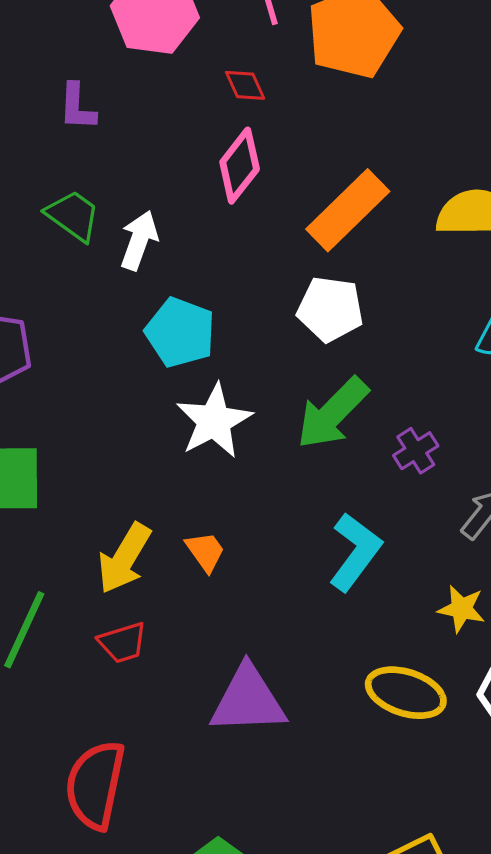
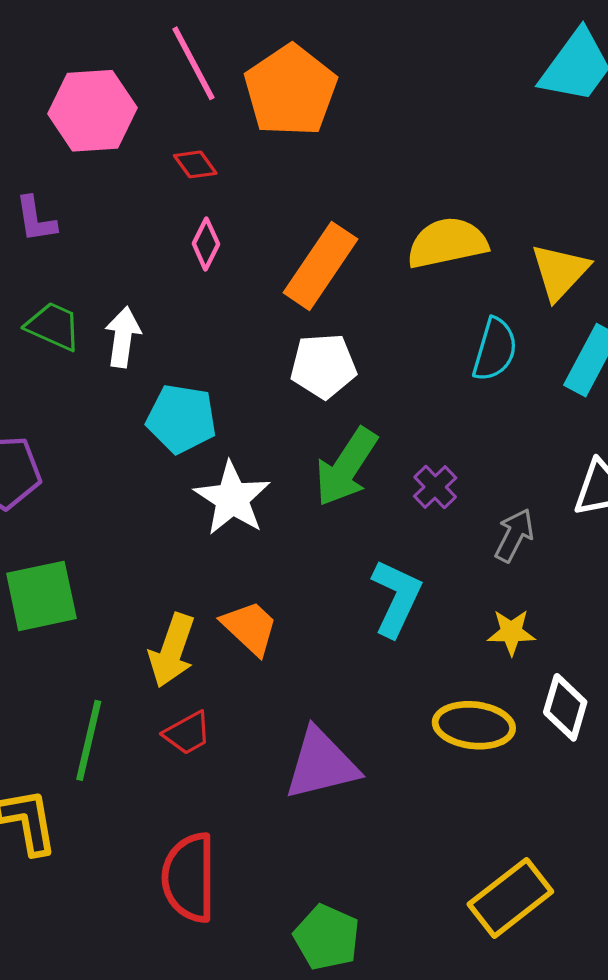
pink diamond: (240, 166) -> (206, 244), size x0.7
orange trapezoid: (205, 552) -> (250, 628), size x1.4

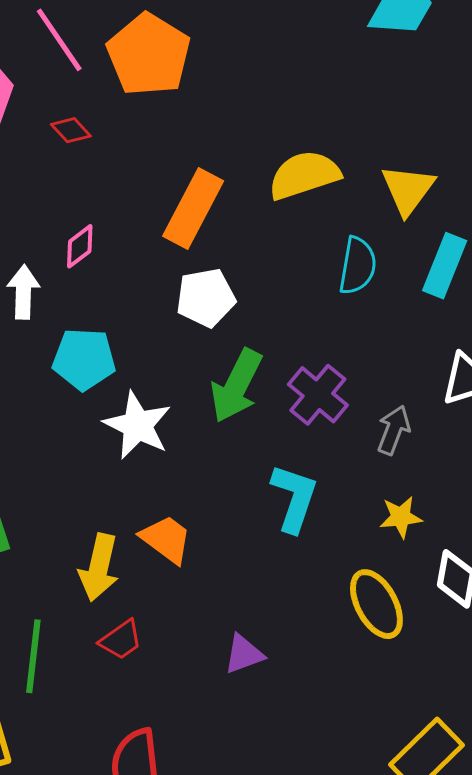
pink diamond: (206, 244) -> (80, 246), moved, turned 33
purple cross: (435, 487) -> (318, 395), size x1.5
yellow ellipse: (474, 725) -> (376, 604), turned 62
purple triangle: (321, 764) -> (244, 654), size x0.6

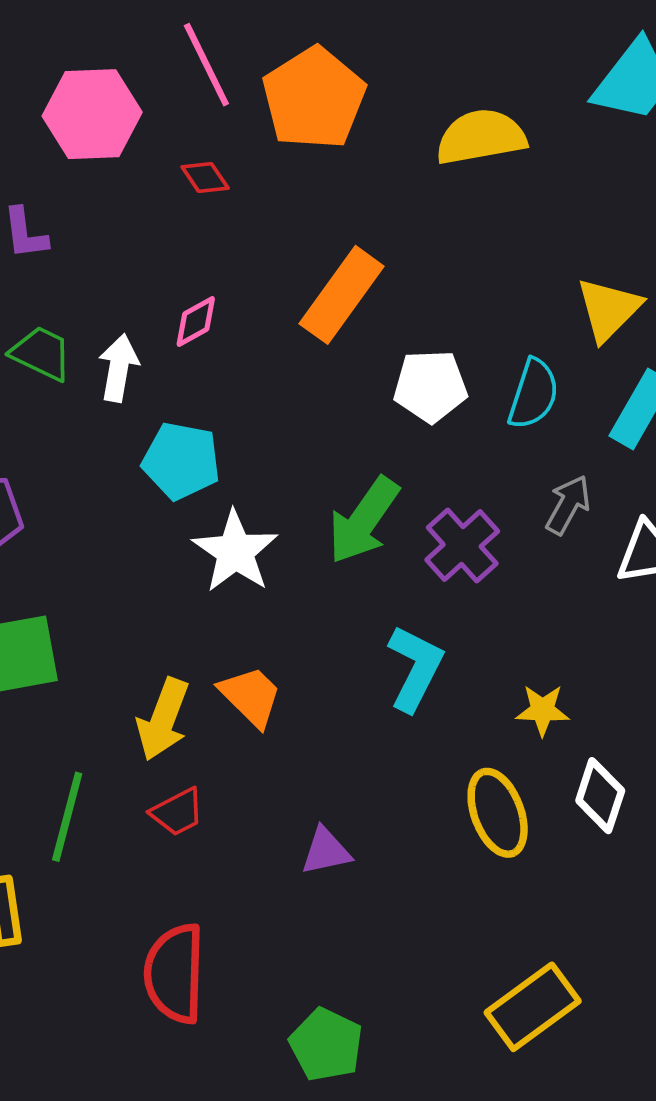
yellow semicircle: (304, 175) -> (481, 137), moved
white pentagon: (206, 298) -> (430, 386), moved
gray arrow: (394, 430) -> (568, 505), moved

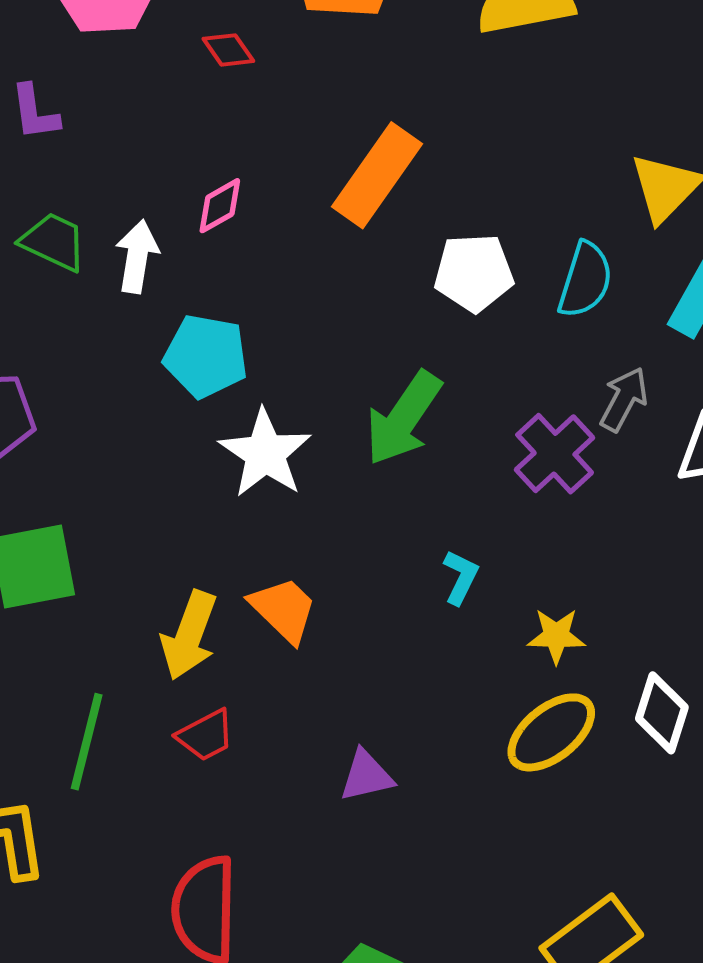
purple cross: (462, 546) -> (555, 454), moved
cyan L-shape: (415, 668) -> (461, 577), size x0.6
yellow star: (543, 710) -> (556, 636), moved
yellow ellipse: (498, 813) -> (551, 732), turned 72

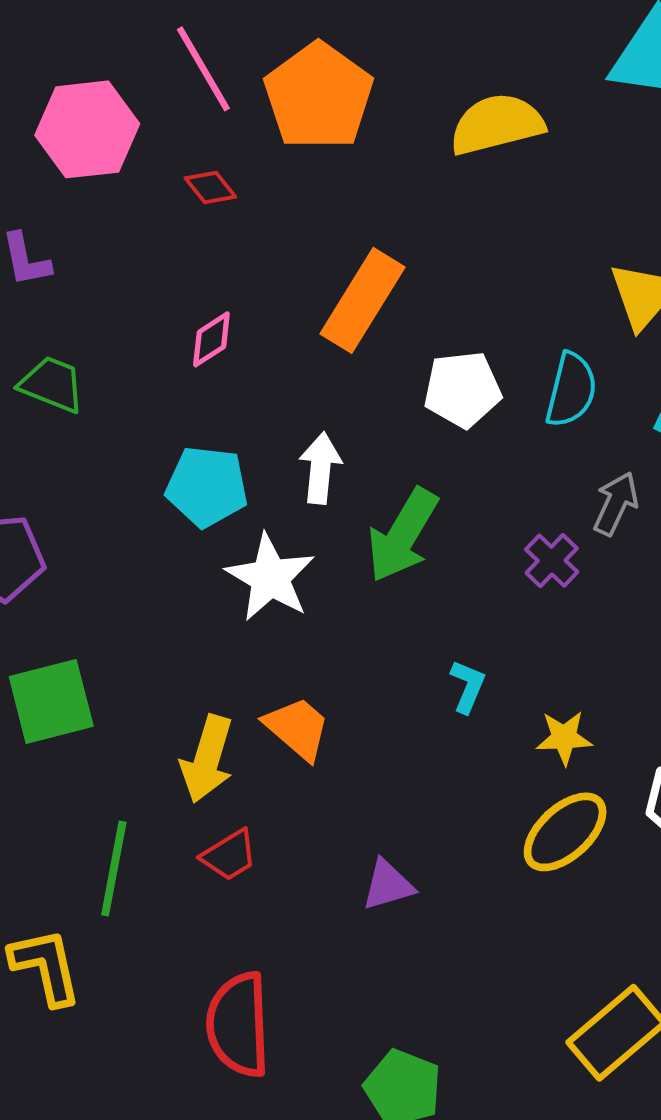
white arrow: (137, 256) -> (320, 468), moved
purple cross: (555, 454) -> (552, 561), size x0.7

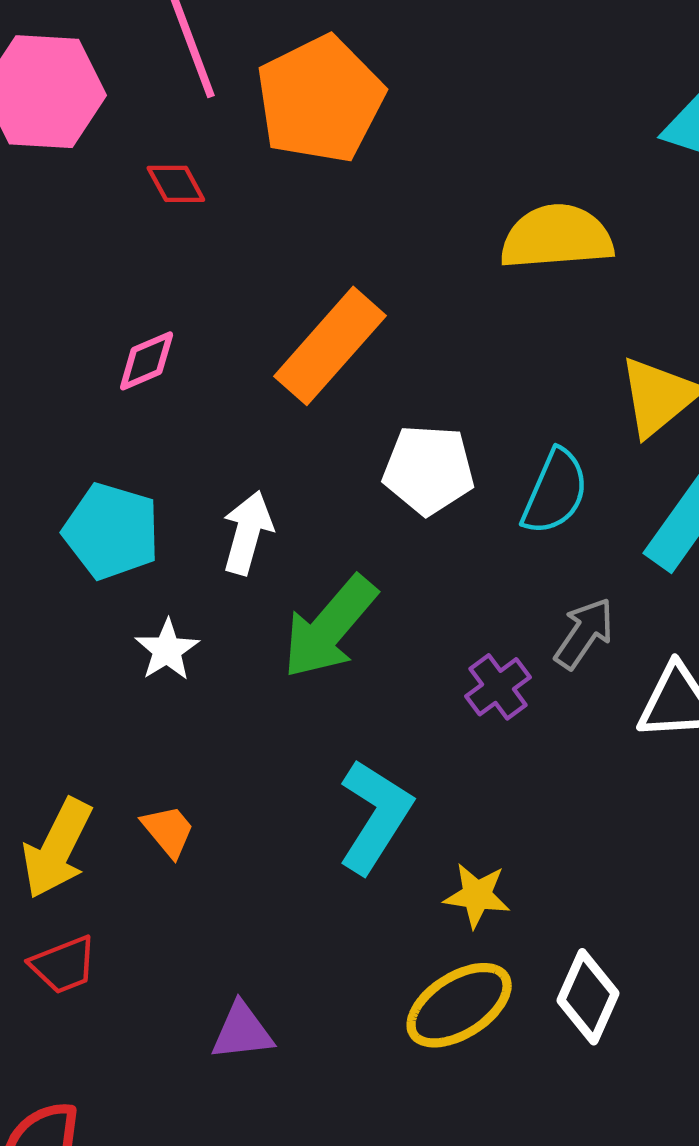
yellow semicircle: (497, 124) -> (557, 237), moved
white star: (270, 578) -> (167, 650), size x0.6
cyan L-shape: (468, 686) -> (375, 816), size x1.8
orange trapezoid: (297, 728) -> (168, 831), size x0.7

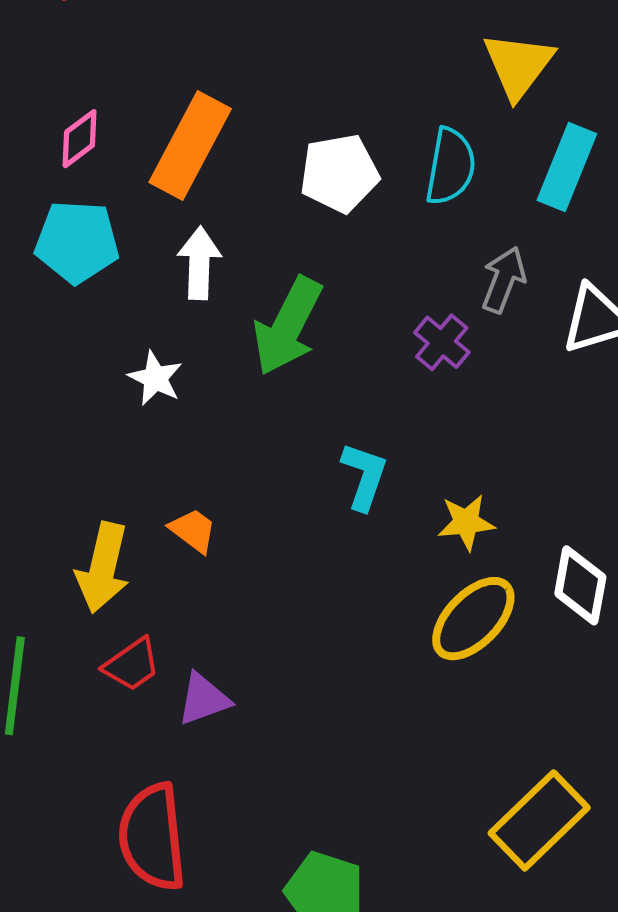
orange rectangle: (330, 346) -> (190, 145), moved
cyan pentagon: (111, 531) -> (77, 242), moved
cyan L-shape: (375, 816) -> (364, 476), size x0.7
purple triangle: (242, 1031) -> (204, 699), moved

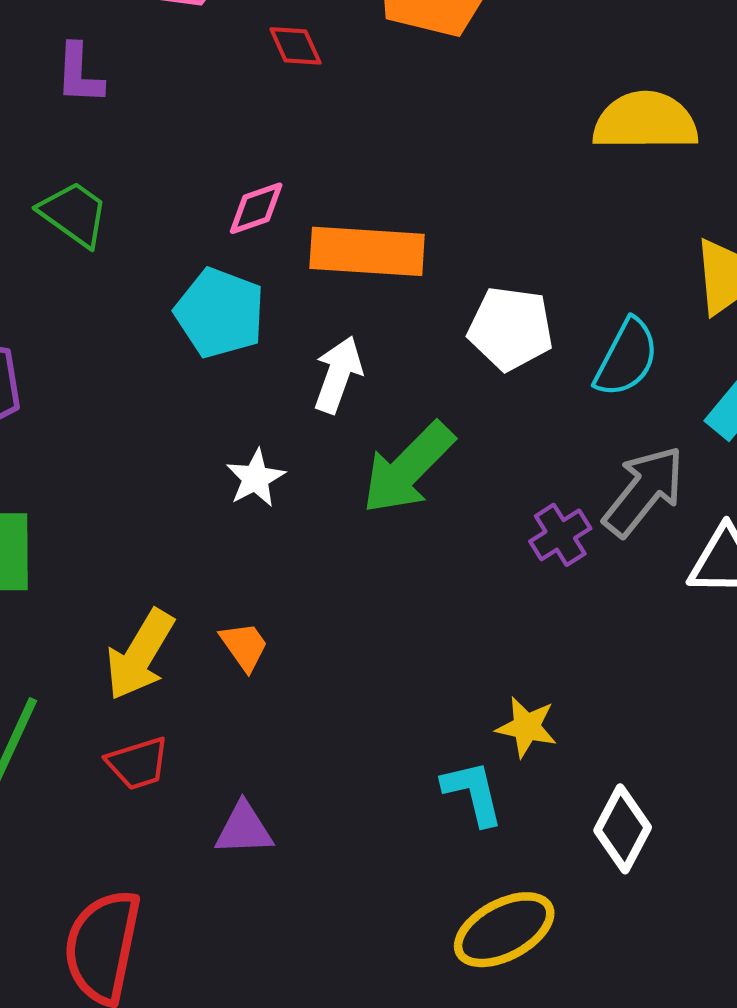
orange rectangle: (190, 145) -> (367, 251), turned 48
gray arrow: (504, 280) -> (644, 491), size x1.4
cyan L-shape: (364, 476) -> (473, 793), moved, turned -50
yellow ellipse: (473, 619) -> (504, 930), moved
purple triangle: (204, 699) -> (244, 829), moved

